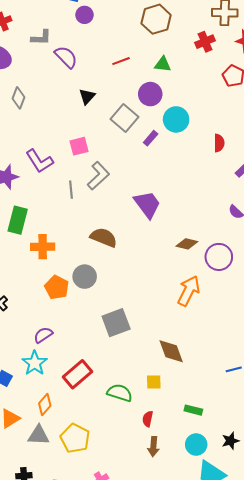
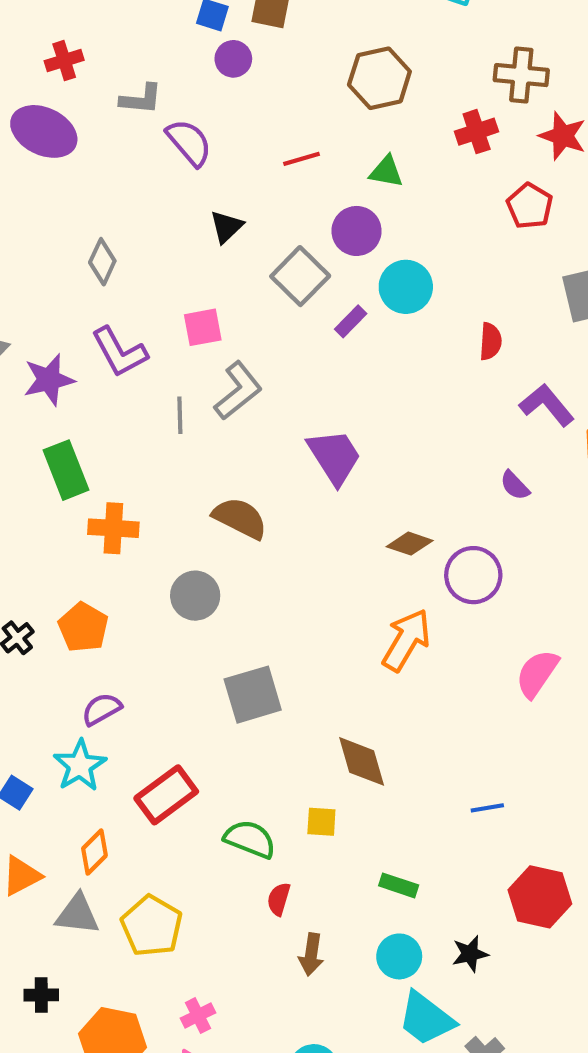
gray diamond: (18, 98) -> (102, 262), moved
green rectangle: (18, 220) -> (66, 470), turned -40
orange pentagon: (57, 287) -> (83, 627), moved
red semicircle: (148, 419) -> (279, 899), moved

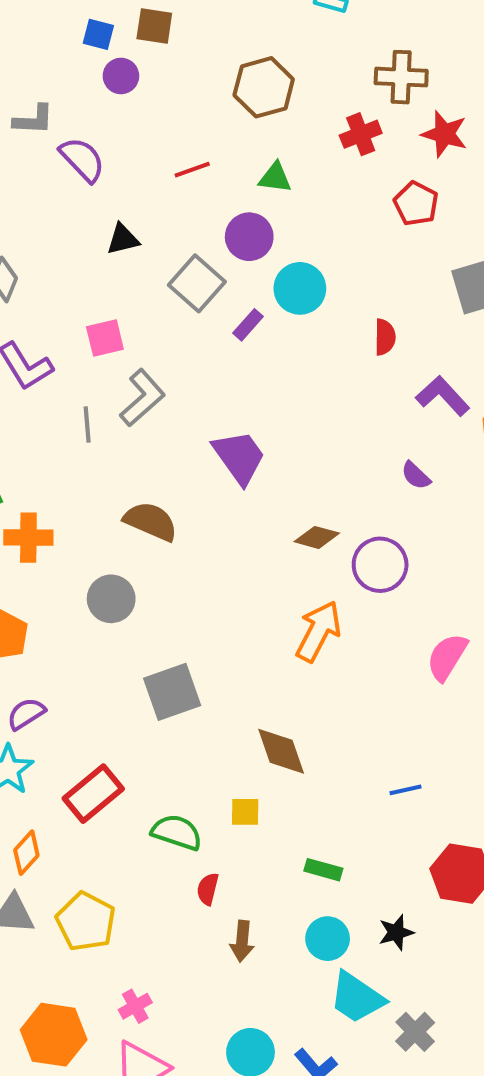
black triangle: (227, 227) -> (123, 239), turned 33

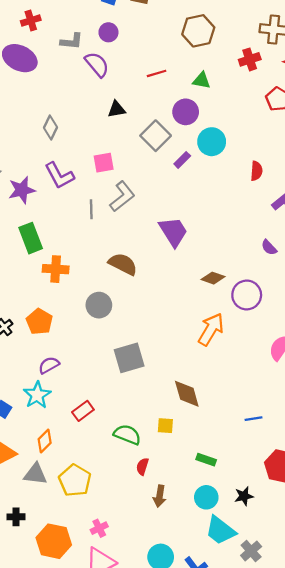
purple circle: (121, 76) -> (108, 32), moved
red rectangle: (93, 794) -> (83, 411), size x0.7

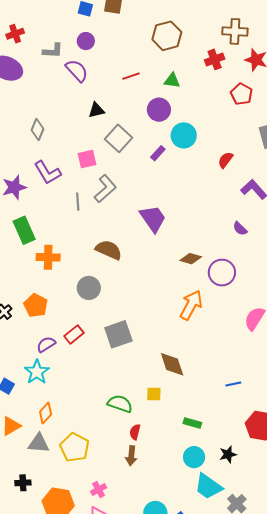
gray square: (156, 136) -> (119, 138), moved
red semicircle: (256, 171) -> (225, 160), turned -144
red rectangle: (83, 411) -> (74, 334), moved
brown arrow: (160, 496) -> (131, 456), moved

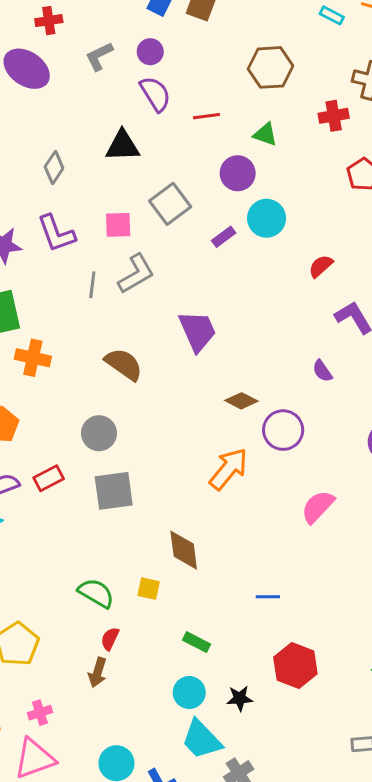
gray L-shape: (53, 51) -> (99, 56), turned 140
purple semicircle: (77, 71) -> (155, 94), moved
black triangle: (96, 110) -> (123, 146), moved, size x1.4
gray circle: (89, 288) -> (99, 433), moved

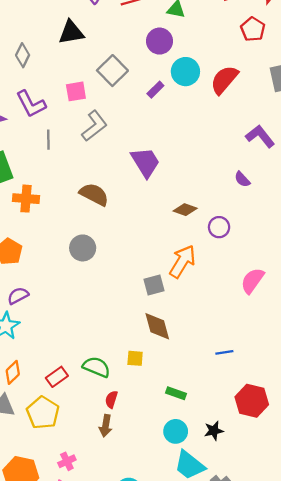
red semicircle: (321, 266) -> (224, 80), moved, size x1.6
gray line: (92, 285) -> (48, 140), moved
purple circle: (283, 430) -> (219, 227), size x0.7
red rectangle: (49, 478) -> (57, 377), moved
gray square: (114, 491) -> (154, 285), moved, size x0.7

